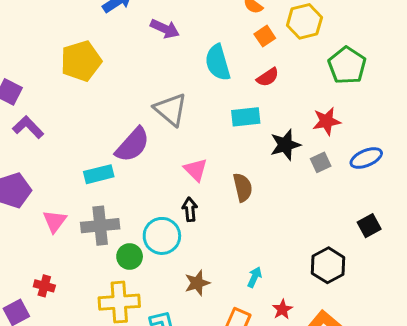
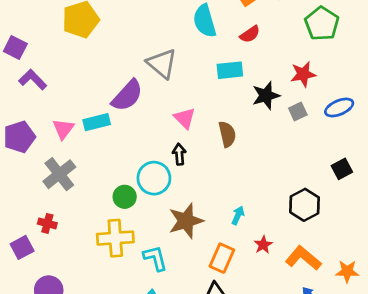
pink triangle: (55, 221) -> (63, 129), moved
gray cross: (100, 226) -> (59, 174), moved, turned -32
brown star: (197, 283) -> (186, 221), size x1.5

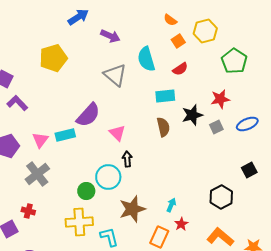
gray triangle: (162, 64) -> (115, 75), moved
pink triangle: (185, 118) -> (117, 133), moved
brown semicircle: (227, 134) -> (163, 127), moved
red star: (263, 245) -> (181, 224), moved

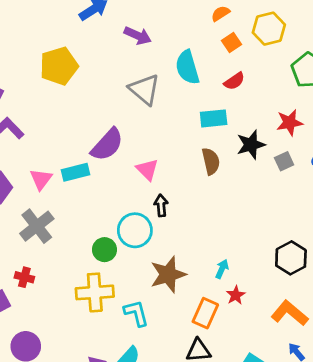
orange semicircle: (170, 20) -> (221, 13), turned 112

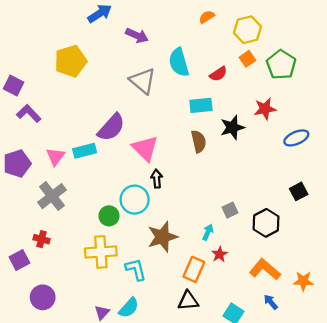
orange square: (232, 42) -> (247, 59), moved
gray square: (284, 161) -> (230, 210), moved
pink triangle: (147, 170) -> (145, 148), size x1.4

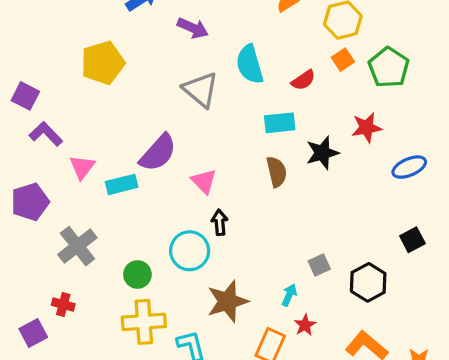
pink triangle: (145, 148) -> (204, 181), size x0.7
pink triangle: (55, 157) -> (82, 167), moved
green circle: (109, 216) -> (137, 274), moved

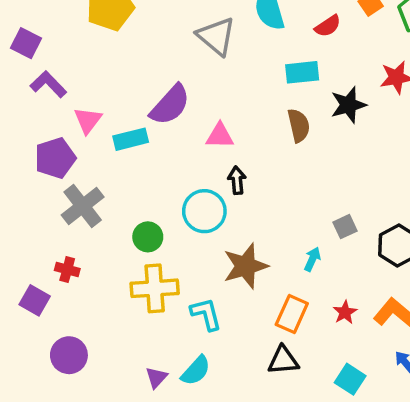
pink triangle: (204, 181) -> (220, 136), turned -44
purple pentagon: (30, 202) -> (55, 158), moved
red star: (305, 325) -> (345, 312), moved
purple square: (33, 333) -> (35, 300), turned -32

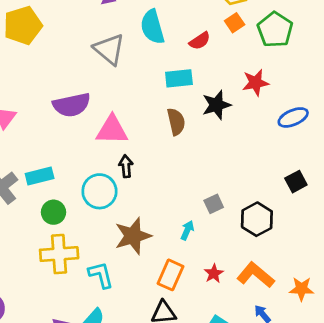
purple semicircle: (170, 105) -> (72, 105), turned 36
pink triangle: (220, 136) -> (112, 130), size x1.4
cyan rectangle: (131, 139) -> (40, 176), moved

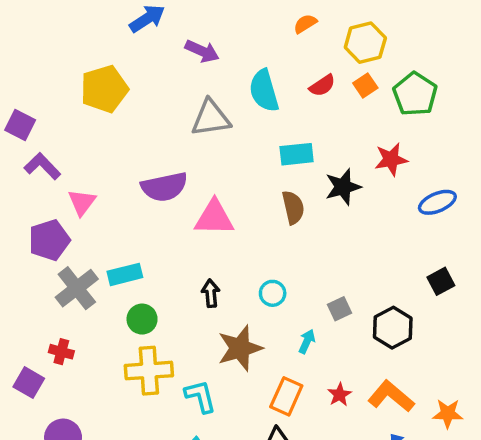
red semicircle: (200, 41) -> (322, 86), moved
gray triangle: (109, 49) -> (211, 118), turned -48
black arrow: (126, 166) -> (211, 293), moved
cyan circle: (99, 191) -> (273, 293), moved, size x0.6

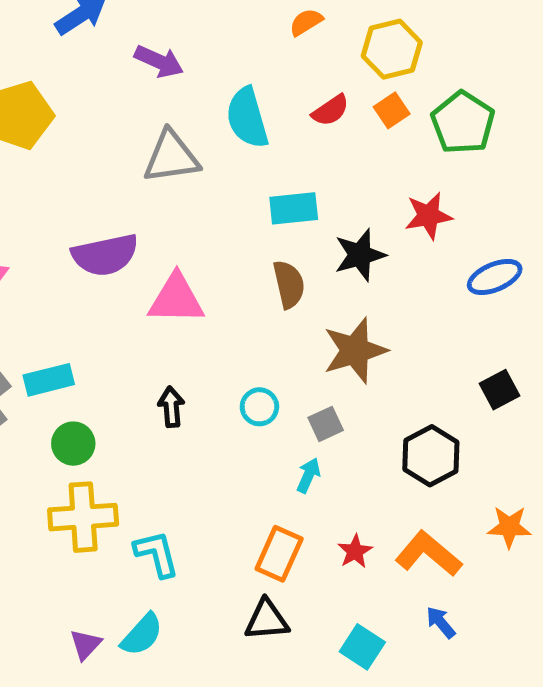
gray square: (340, 309) -> (326, 424), moved
brown star: (240, 348) -> (355, 350), moved
orange star: (448, 413) -> (509, 527), moved

